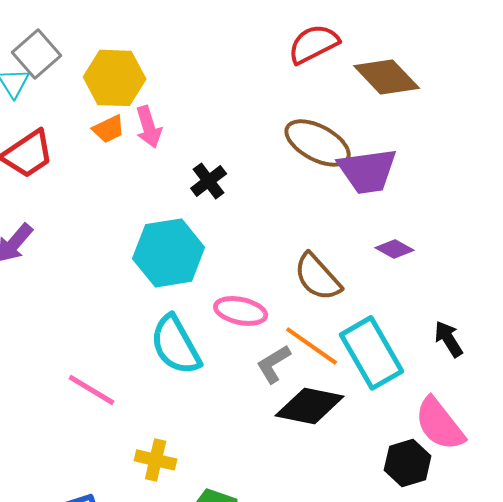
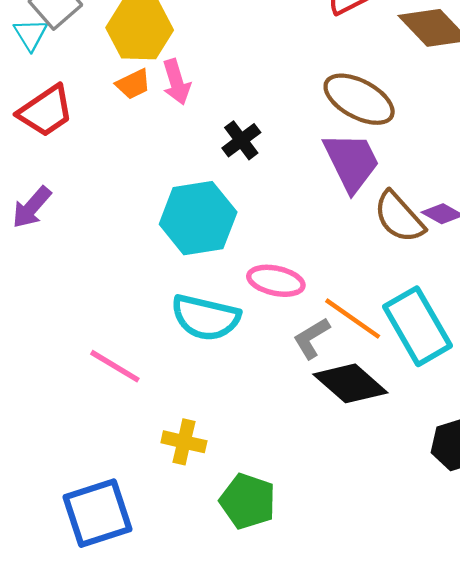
purple trapezoid: (368, 171) -> (352, 162), moved, turned -108
brown semicircle: (318, 277) -> (399, 217), moved
cyan semicircle: (176, 345) -> (206, 318), turned -48
black diamond: (310, 406) -> (350, 383), turned 30

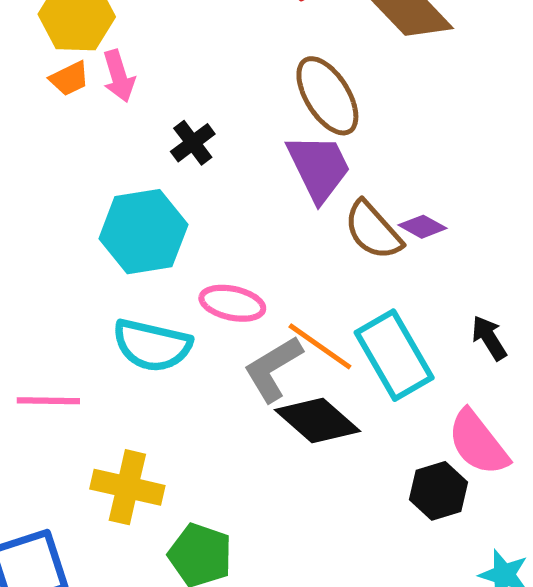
brown ellipse: (359, 99) -> (327, 96), turned 30
gray L-shape: (312, 338) -> (273, 369), size x1.4
pink line: (115, 366) -> (48, 401), turned -30
yellow cross: (184, 442) -> (127, 487), size x1.4

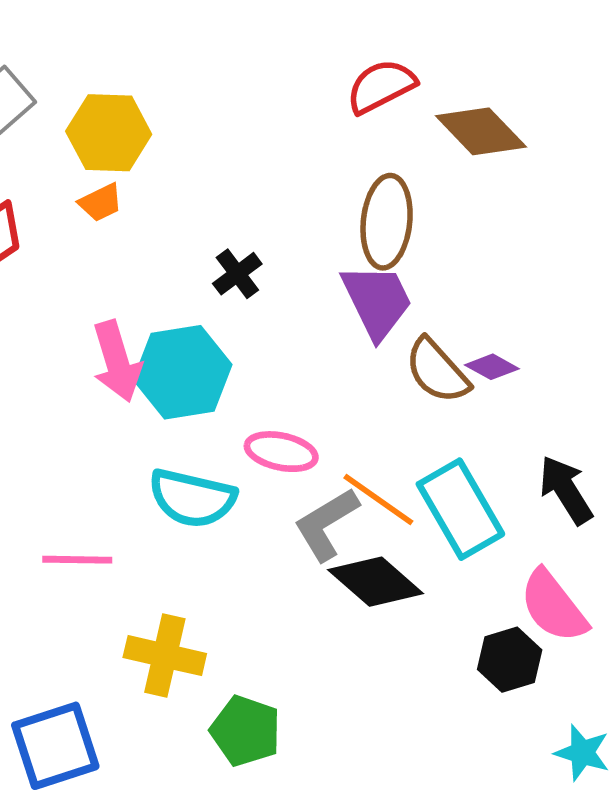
pink arrow: (119, 76) -> (117, 361), moved, size x1.4
brown ellipse: (327, 96) -> (387, 222), turned 38
black arrow: (489, 338) -> (566, 490), size x1.4

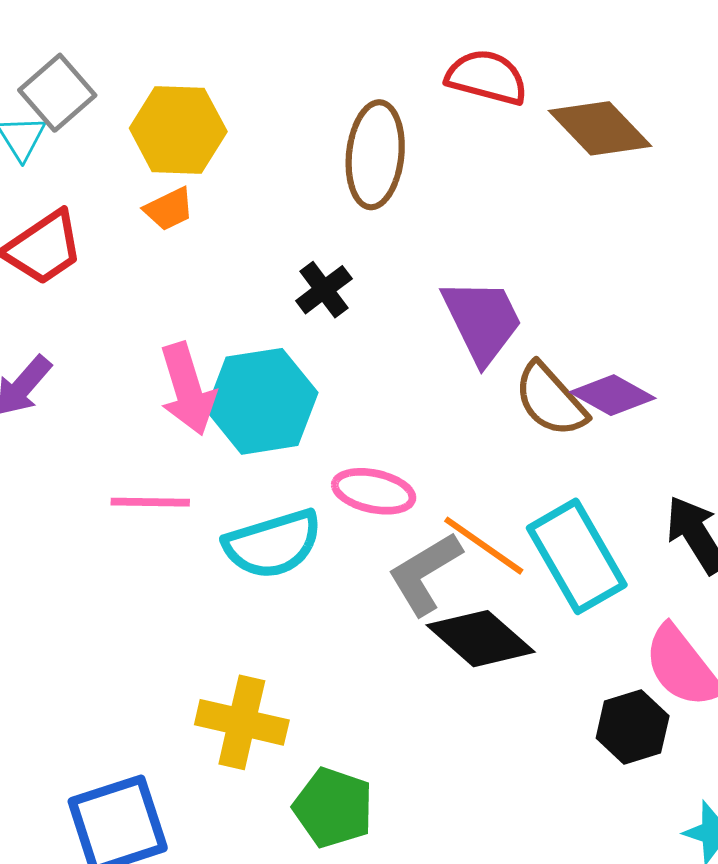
red semicircle: (381, 86) -> (487, 77), turned 42
brown ellipse: (387, 222) -> (375, 155), moved
purple diamond: (492, 367) -> (612, 395), size x1.4
cyan semicircle: (192, 498) -> (273, 544), turned -30
pink line: (77, 560) -> (150, 502), moved

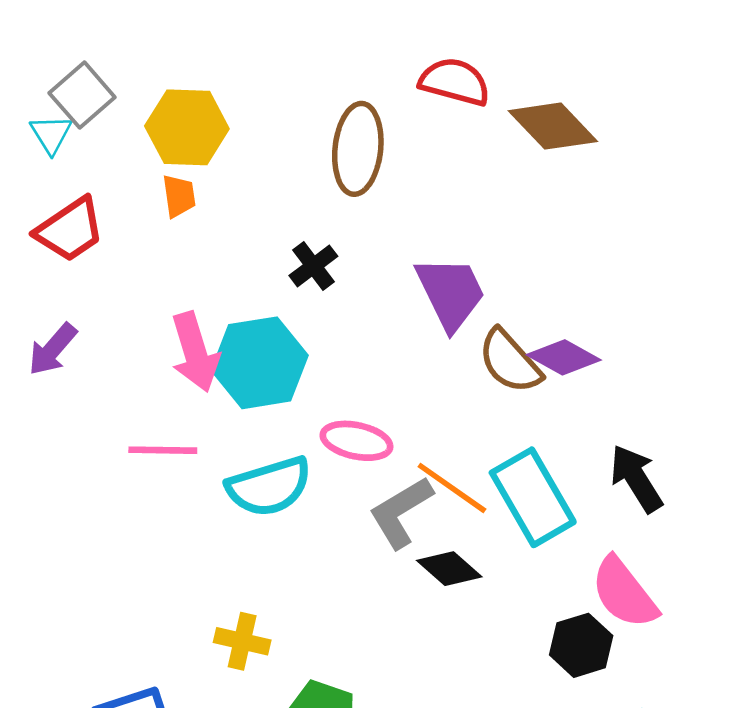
orange trapezoid: (169, 209) -> (179, 196), turned -72
black diamond: (481, 639) -> (449, 569), size x0.7
yellow cross: (242, 722) -> (242, 641), size x0.7

